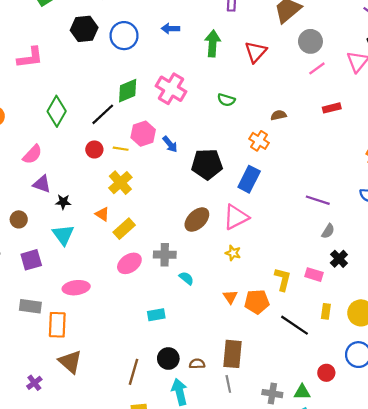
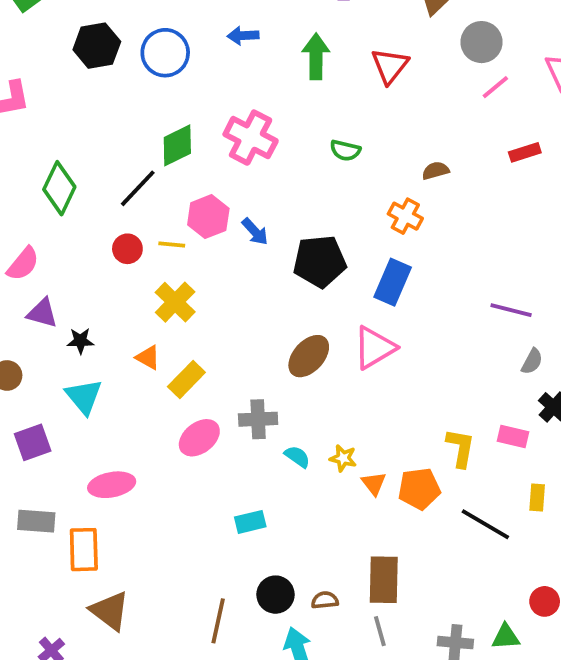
yellow star: (233, 253) -> (343, 458), moved

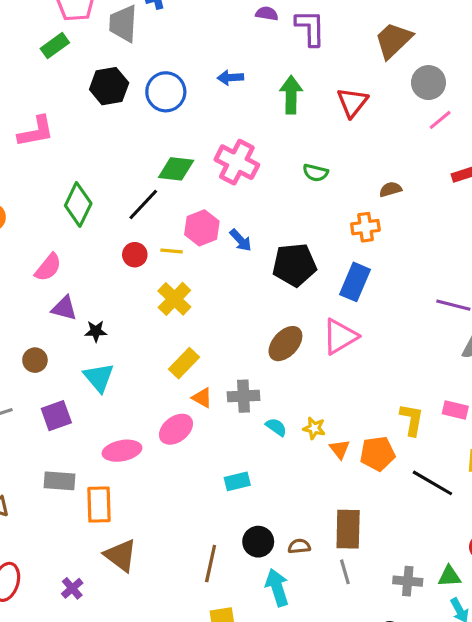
green diamond: (177, 145) -> (176, 169), turned 33
orange cross: (405, 216) -> (365, 227), turned -36
orange triangle: (148, 357) -> (202, 398), moved
pink ellipse: (199, 438) -> (176, 429), moved

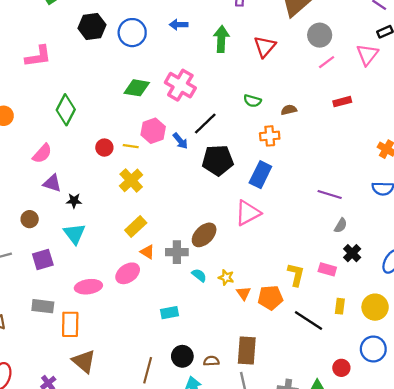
green semicircle: (315, 173) -> (252, 101), moved
black line: (143, 205) -> (205, 123), moved
brown ellipse: (285, 344) -> (204, 235), moved

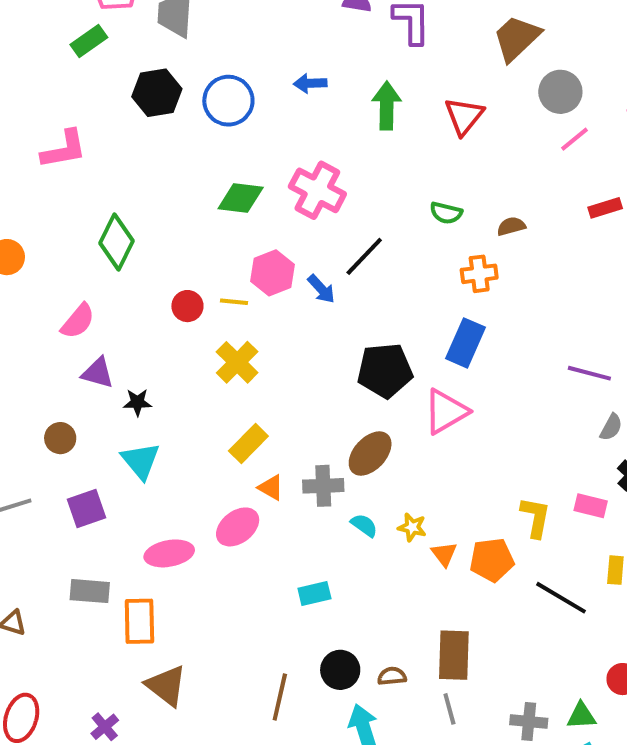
black pentagon: (218, 160) -> (385, 370), moved

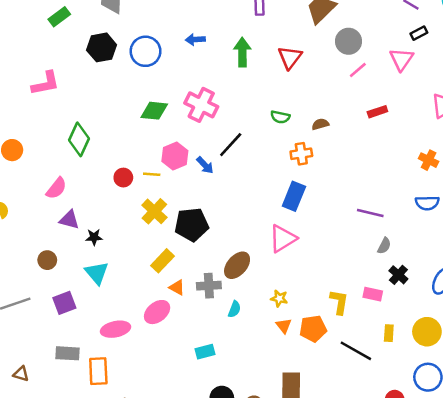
black pentagon: (385, 370) -> (192, 225), moved
cyan semicircle: (364, 525) -> (234, 309), turned 77
yellow star: (412, 527) -> (279, 298), moved

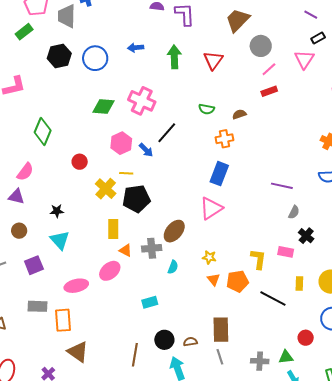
red rectangle: (377, 112) -> (269, 91), moved
yellow line: (152, 174) -> (126, 173), moved
purple triangle: (69, 220) -> (16, 197), moved
yellow rectangle: (163, 261) -> (113, 229), turned -42

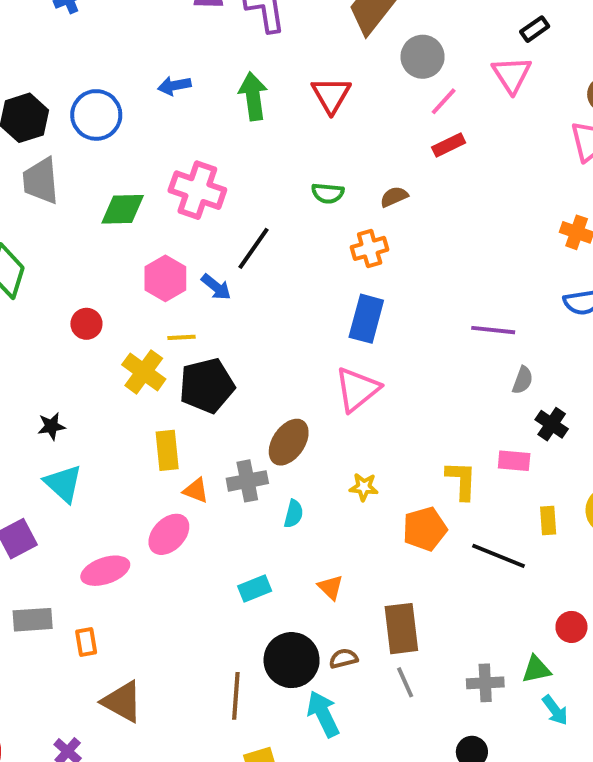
gray trapezoid: (67, 16) -> (41, 181), moved
orange triangle: (214, 279) -> (331, 587), moved
orange rectangle: (63, 320) -> (86, 642), size x0.6
black circle: (164, 340) -> (292, 660), size x1.4

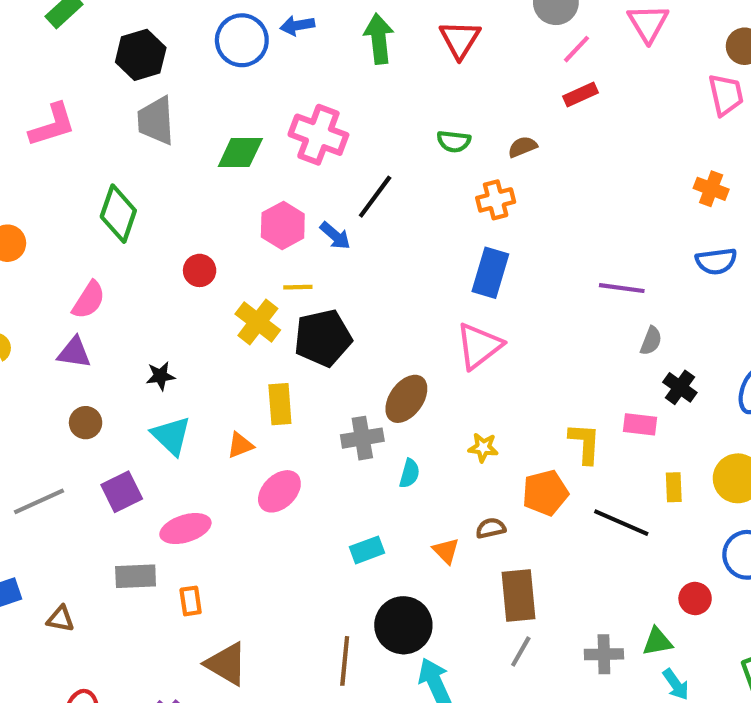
blue circle: (96, 115) -> (242, 40), moved
orange triangle: (196, 490) -> (240, 445), moved, turned -44
pink ellipse: (105, 571) -> (185, 529), moved
brown semicircle: (343, 659) -> (491, 528), moved
gray line: (405, 682) -> (521, 651), turned 52

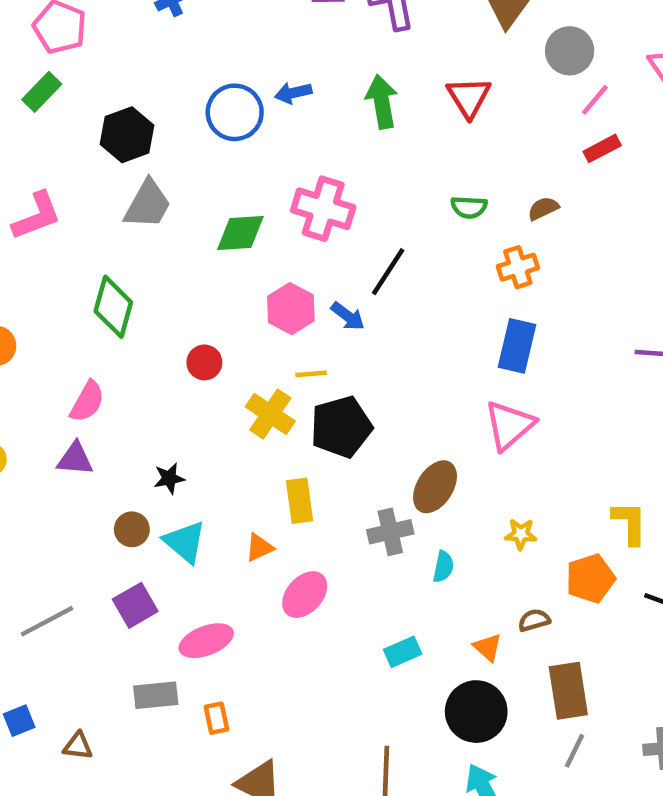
gray trapezoid: (156, 121) -> (148, 204), turned -144
brown circle: (86, 423) -> (132, 529), moved
black circle: (403, 625) -> (476, 712), moved

